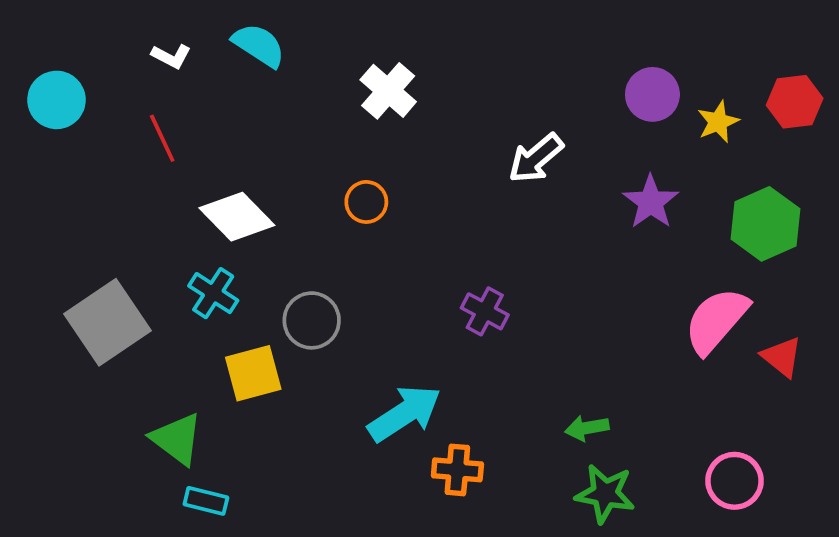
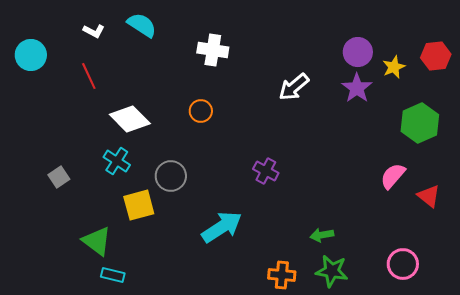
white cross: (388, 91) -> (213, 50), turned -32
purple star: (651, 202) -> (357, 88), moved
pink semicircle: (716, 320) -> (393, 176), size x0.7
gray square: (108, 322) -> (59, 177), size x0.5
orange cross: (457, 470) -> (282, 275), moved

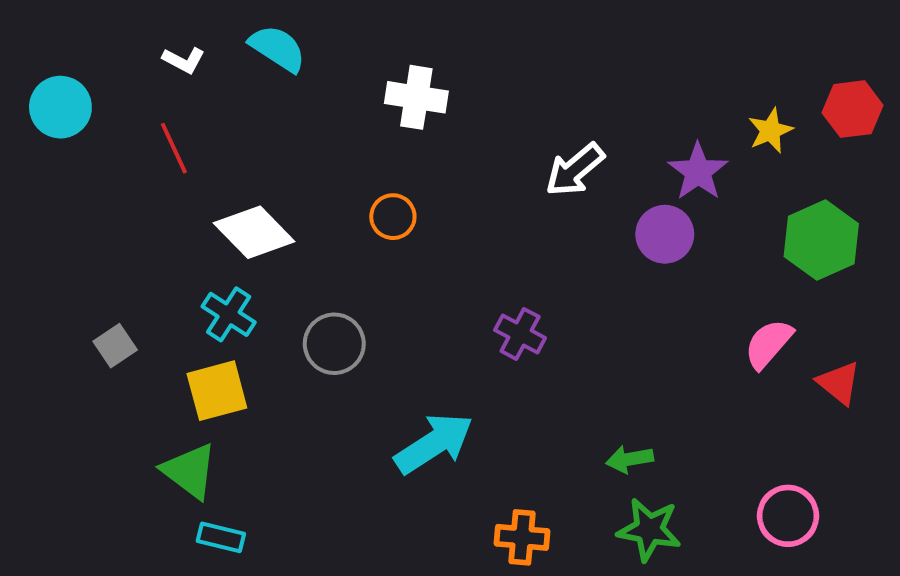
purple circle: (358, 52) -> (665, 234), moved
yellow square: (139, 205) -> (217, 391), moved
orange cross: (282, 275) -> (522, 537), moved

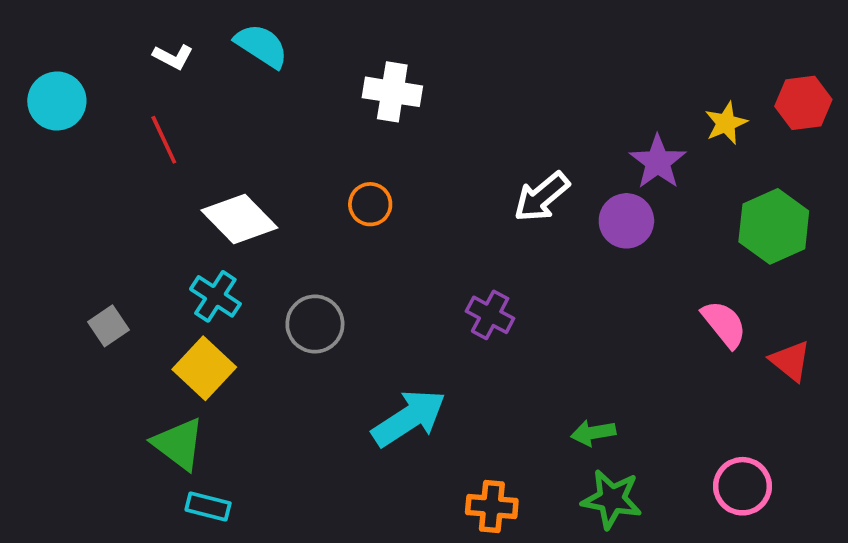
white arrow: (575, 170) -> (542, 197), moved
pink semicircle: (768, 344) -> (724, 324), turned 100
yellow square: (217, 391) -> (204, 368), turned -32

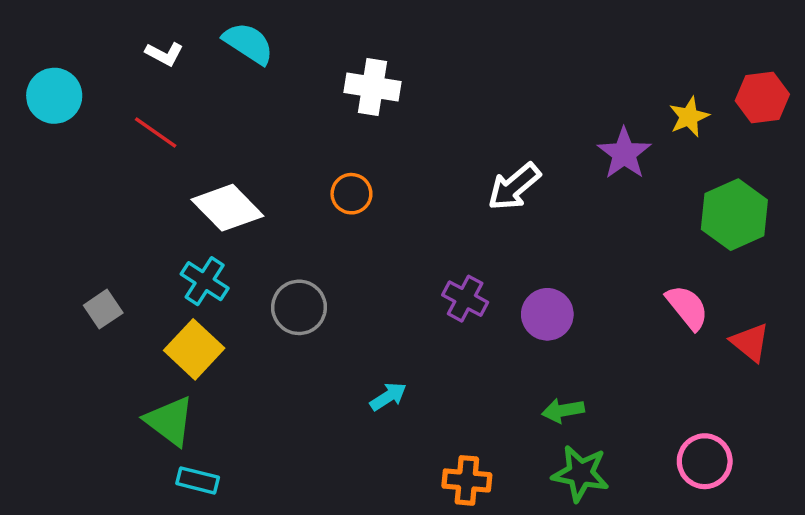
red line: (164, 140) -> (156, 132), turned -30
purple circle: (626, 221) -> (547, 314), moved
cyan arrow: (409, 418) -> (388, 397), size x0.5

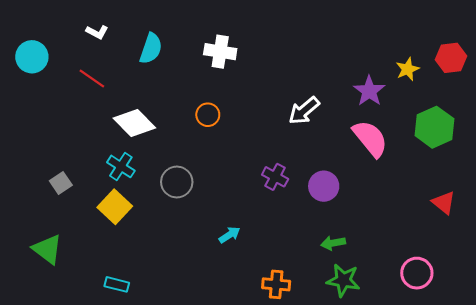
cyan semicircle: (248, 43) -> (151, 49), moved, turned 76
pink semicircle: (687, 307) -> (370, 139), moved, size x1.4
green triangle: (170, 421) -> (47, 249), moved

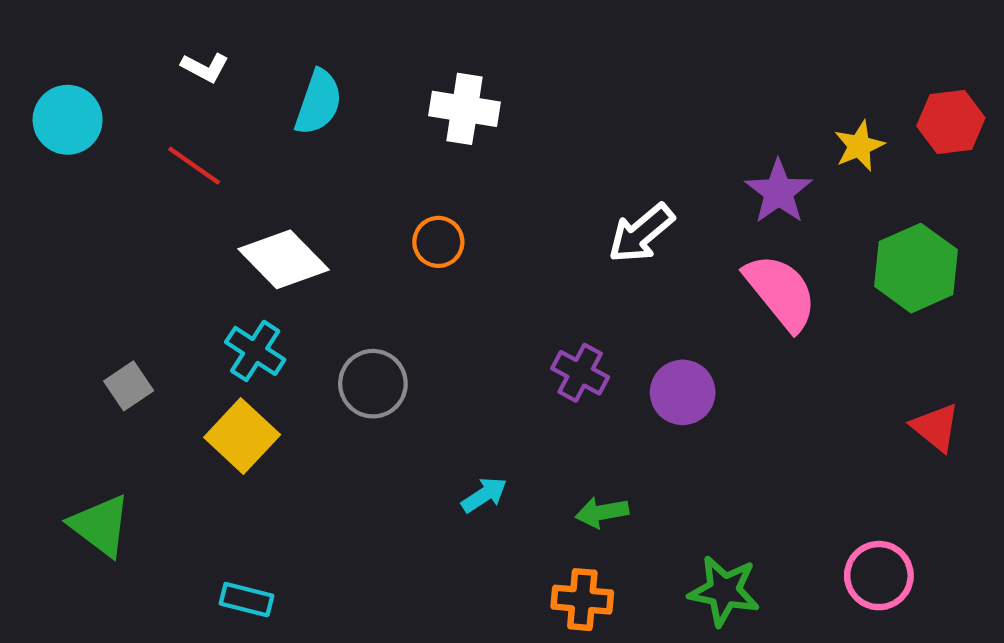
green arrow: (333, 243) -> (602, 512), moved

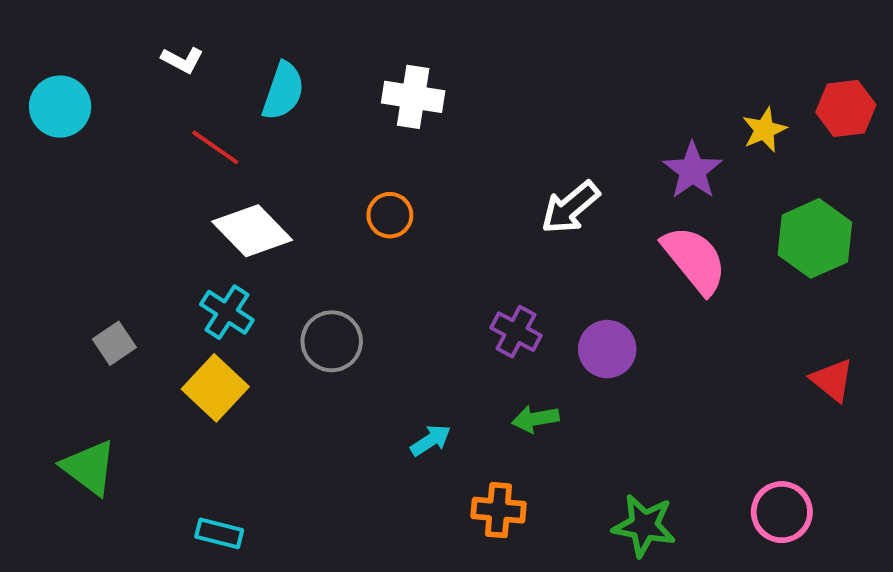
red line: (194, 166) -> (215, 147), moved
green arrow: (602, 512) -> (535, 419), moved
orange cross: (582, 600) -> (499, 510), moved

